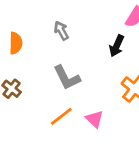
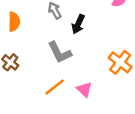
black arrow: (117, 46) -> (78, 24), moved

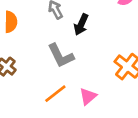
pink triangle: (84, 89) -> (88, 96), turned 35

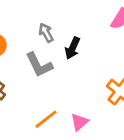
gray L-shape: (61, 56) -> (39, 65), moved

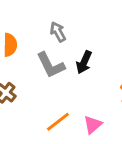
black arrow: (72, 48) -> (84, 62), moved

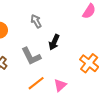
gray L-shape: (51, 65) -> (31, 56), moved

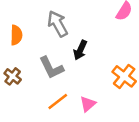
gray arrow: (36, 21) -> (58, 24), size x1.5

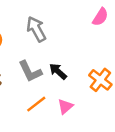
black arrow: (80, 50) -> (58, 71), moved, turned 108

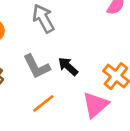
pink triangle: (65, 106) -> (95, 105), moved, size x1.5

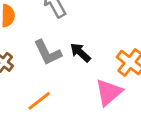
orange line: (43, 103) -> (39, 101), moved

